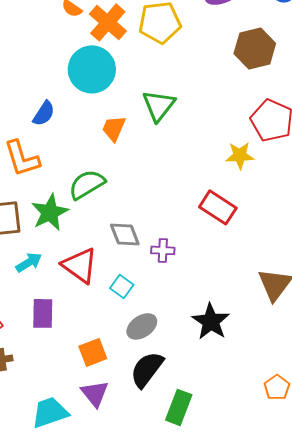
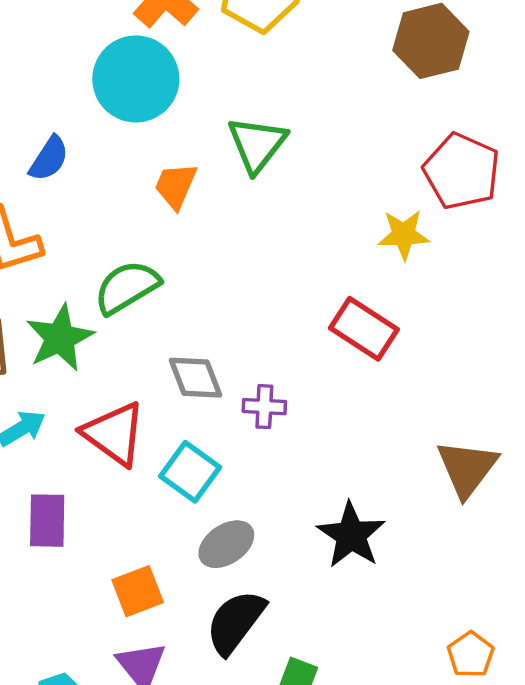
cyan square: (122, 286) -> (190, 472), size x1.4

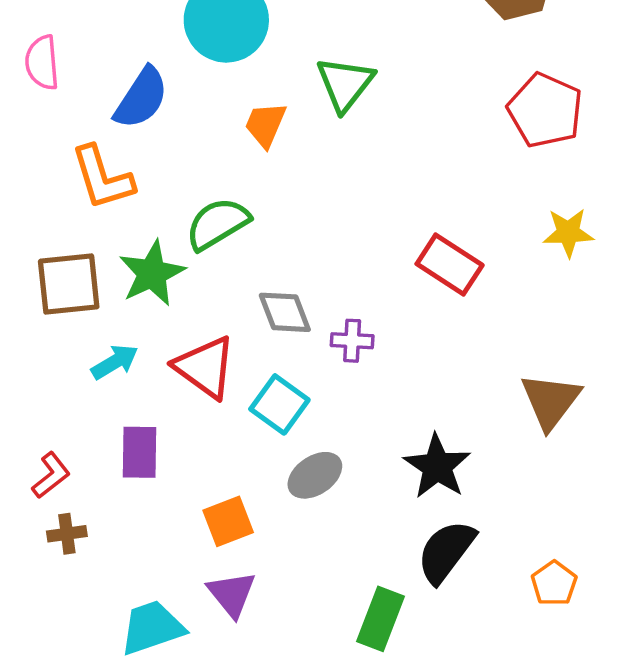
blue semicircle: (49, 159) -> (141, 98), size x1.4
yellow star: (404, 235) -> (568, 233), moved
black semicircle: (235, 622) -> (446, 551), moved

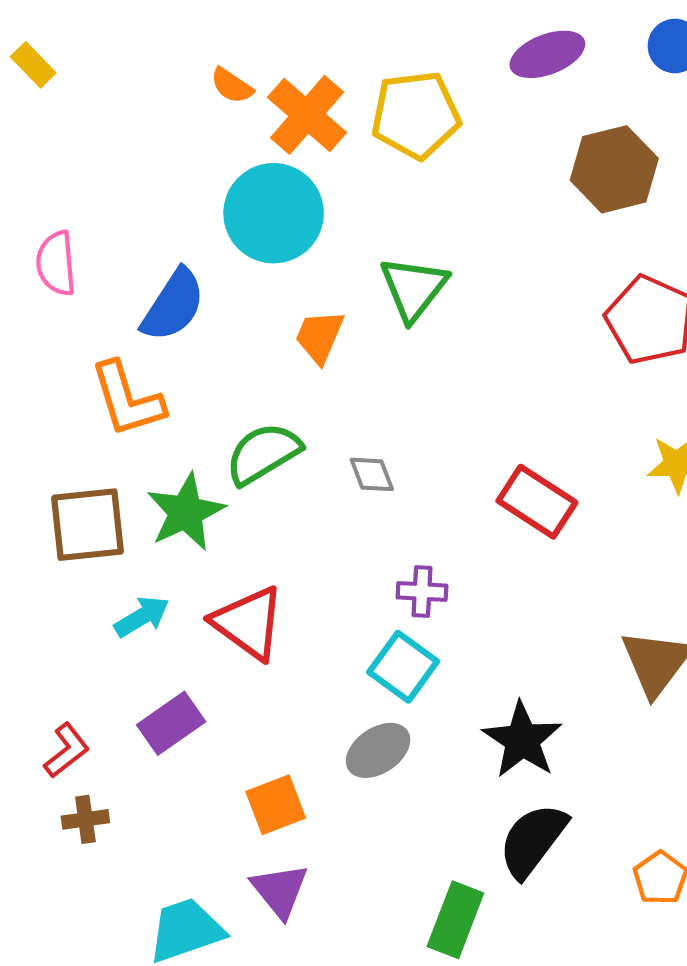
gray diamond: (285, 312) -> (372, 474), moved, size x0.7
cyan square: (279, 404) -> (403, 667), moved
purple rectangle: (140, 452) -> (171, 723), turned 54

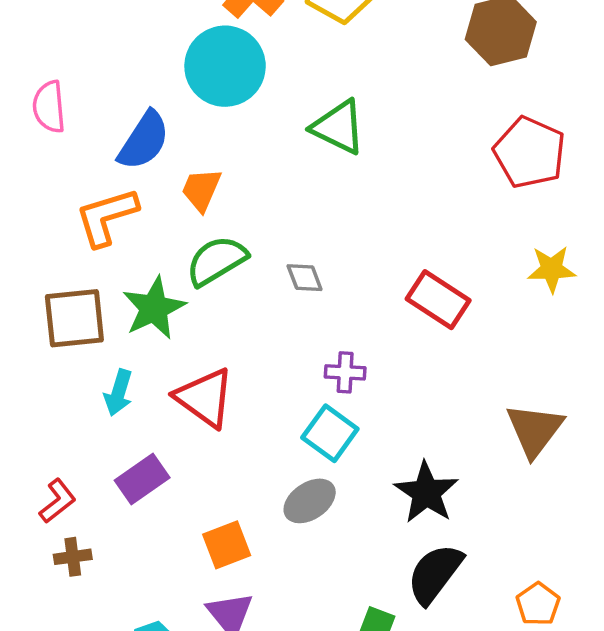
green triangle: (414, 288) -> (338, 127), turned -42
orange trapezoid: (320, 337) -> (201, 190), moved
orange L-shape: (127, 399) -> (107, 217), turned 90
cyan arrow: (142, 617) -> (118, 393), turned 138

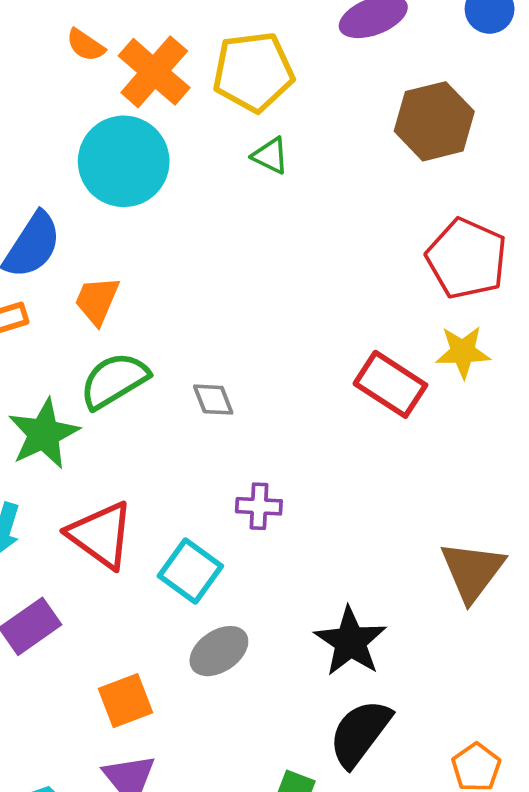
green triangle: (338, 127) -> (270, 156), moved, size x0.6
yellow star: (552, 269) -> (463, 352), moved
red rectangle: (438, 300) -> (390, 384), moved
cyan square: (330, 433) -> (190, 571), moved

